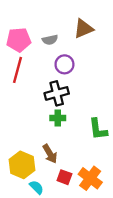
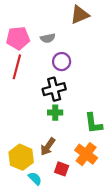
brown triangle: (83, 29) -> (80, 15), moved
brown arrow: (50, 154) -> (48, 147), turned 66
orange cross: (90, 178) -> (86, 154), moved

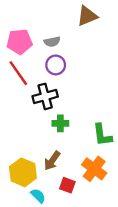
purple circle: (62, 62) -> (56, 65), moved
red line: (17, 67) -> (18, 73), turned -50
black cross: (54, 89) -> (45, 96), moved

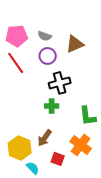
brown triangle: (87, 16) -> (75, 44), moved
gray semicircle: (52, 42) -> (45, 36), turned 32
black cross: (45, 96) -> (60, 83), moved

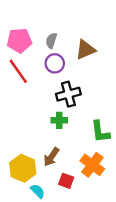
gray semicircle: (45, 36) -> (51, 41), turned 88

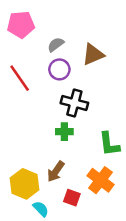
pink pentagon: (19, 41) -> (21, 25), moved
gray semicircle: (51, 41) -> (56, 45), turned 35
black cross: (68, 94) -> (74, 103), turned 30

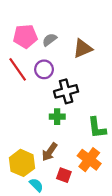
pink pentagon: (21, 25) -> (25, 36), moved
purple circle: (59, 69) -> (44, 69), moved
black cross: (74, 103) -> (66, 91), turned -30

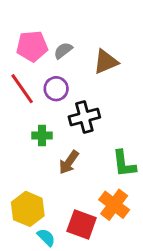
green cross: (57, 117) -> (42, 135), moved
brown arrow: (50, 152) -> (69, 162), moved
red square: (64, 175) -> (82, 225), size x1.5

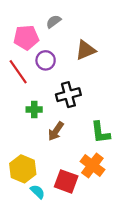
gray semicircle: (63, 50) -> (54, 22), moved
purple circle: (56, 89) -> (46, 60), moved

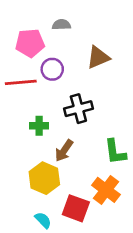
gray semicircle: (54, 22) -> (61, 25), turned 35
red line: (18, 72) -> (21, 82), turned -60
yellow hexagon: (23, 169) -> (44, 178), moved

